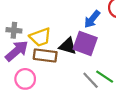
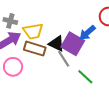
blue arrow: (92, 19) -> (87, 33), moved
gray line: (91, 80) -> (64, 59), moved

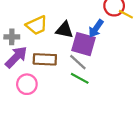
yellow trapezoid: (33, 31) -> (37, 25), moved
black triangle: (57, 44) -> (64, 30), moved
green line: (85, 77) -> (80, 78), moved

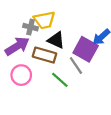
black triangle: (64, 30) -> (56, 40), moved
gray cross: (12, 37) -> (30, 27), moved
green line: (80, 78) -> (60, 80), moved

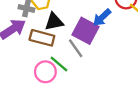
black triangle: (56, 40) -> (54, 22), turned -36
pink circle: (21, 75) -> (45, 72), moved

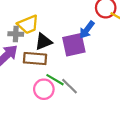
purple square: (86, 31) -> (74, 45), turned -30
gray line: (76, 48) -> (70, 86), moved

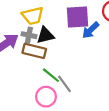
gray cross: (16, 34) -> (29, 35), moved
purple square: (74, 45) -> (77, 17), moved
pink circle: (44, 89) -> (46, 97), moved

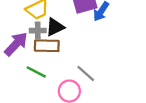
green line: (51, 75) -> (36, 72), moved

